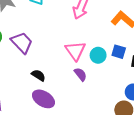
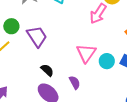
purple semicircle: (80, 74) -> (75, 83), moved

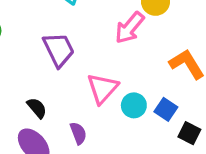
purple trapezoid: (37, 37) -> (59, 50), moved

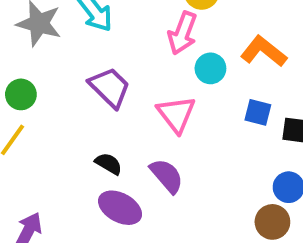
cyan circle: (134, 105) -> (210, 68), moved
purple semicircle: (78, 133) -> (167, 176), size x1.4

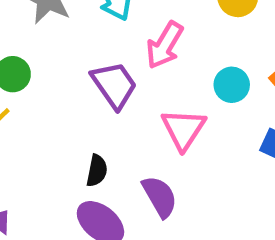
pink arrow: (183, 33) -> (165, 45), moved
black semicircle: (109, 164) -> (97, 171), turned 60

